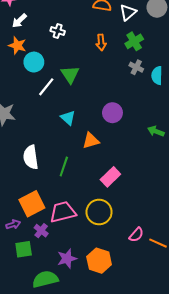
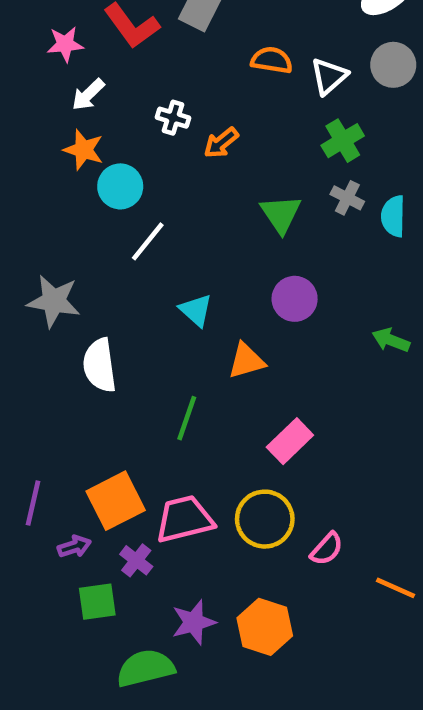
orange arrow: (101, 42) -> (221, 143), moved, turned 56
green triangle: (70, 74) -> (281, 214), moved
white semicircle: (31, 157) -> (100, 365), moved
pink semicircle: (136, 235) -> (327, 549), moved

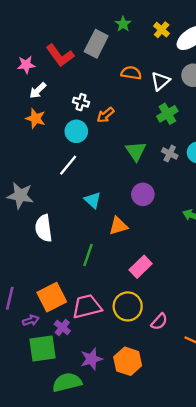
cyan circle: (120, 186) -> (76, 131), moved
gray cross: (347, 198) -> (170, 153), moved
green square: (97, 602) -> (42, 348), size x1.4

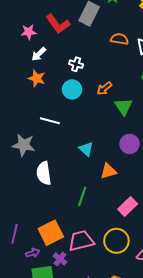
orange arrow: (105, 115) -> (104, 88), moved
white line: (68, 165) -> (50, 121), moved, turned 66

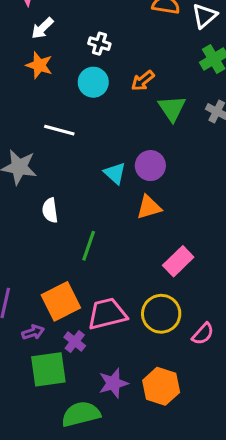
purple circle: (130, 144) -> (150, 166), moved
white semicircle: (44, 173) -> (50, 210), size x0.7
green line: (82, 196) -> (89, 246), moved

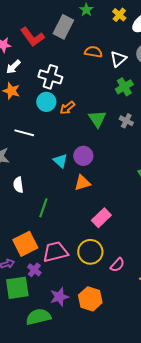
white cross: (99, 44) -> (50, 77), size x1.6
orange arrow: (143, 81) -> (67, 108), moved

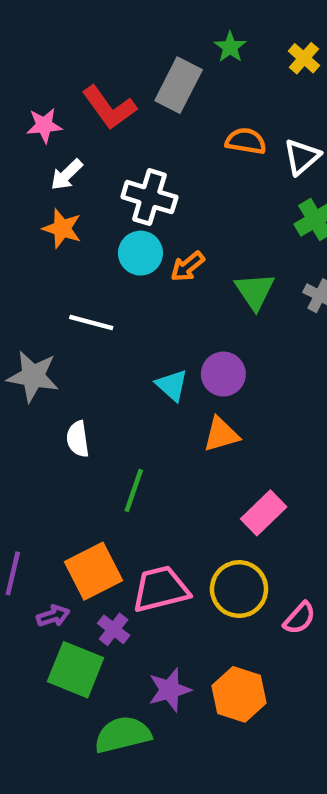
green square: (17, 288) -> (76, 670), turned 30

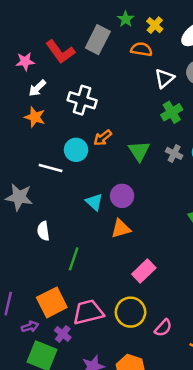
yellow cross: (304, 58) -> (155, 25), moved
orange semicircle: (246, 141) -> (141, 49), moved
cyan circle: (140, 253) -> (76, 150), moved

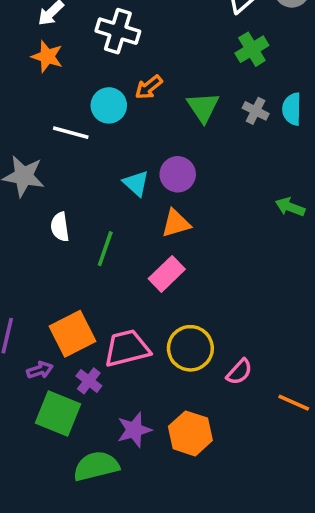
green line: (74, 259) -> (105, 249), moved
pink rectangle: (144, 271) -> (167, 274), moved

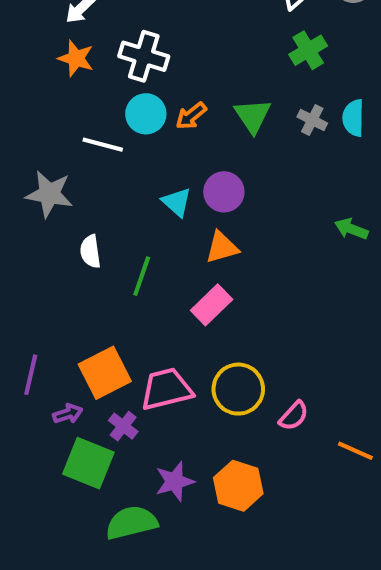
white cross: (118, 31) -> (144, 56), moved
orange arrow: (149, 87) -> (191, 116), moved

